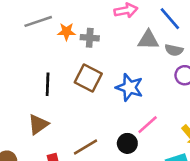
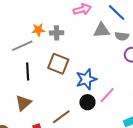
gray line: (38, 21) -> (22, 46), moved
blue star: (129, 87) -> (86, 79), moved, turned -30
black circle: (127, 143) -> (87, 102), moved

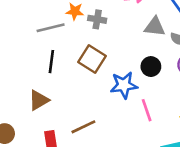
pink line: (107, 95) -> (147, 110), turned -72
black circle: (87, 102) -> (151, 67), moved

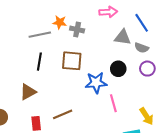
brown square: (92, 59) -> (72, 61), turned -30

